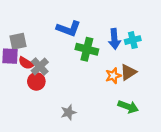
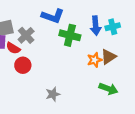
gray cross: (40, 66) -> (26, 35), moved

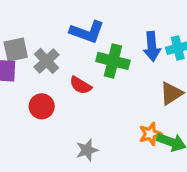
red semicircle: (13, 48) -> (81, 85), moved
orange star: (95, 60) -> (150, 134), moved

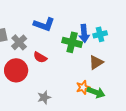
green cross: (113, 61) -> (72, 42), moved
red circle: (42, 106) -> (16, 70), size x1.5

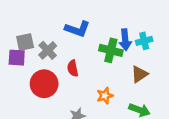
red semicircle: (40, 57) -> (73, 68), turned 48
orange star: (83, 87) -> (105, 96), moved

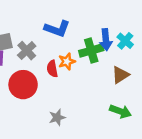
cyan cross: (144, 41) -> (125, 41), turned -35
green cross: (111, 50) -> (91, 51), turned -30
orange star: (105, 96) -> (67, 61), moved

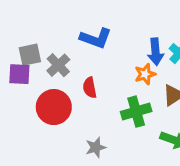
green cross: (91, 51) -> (136, 112), moved
orange star: (67, 61) -> (145, 74), moved

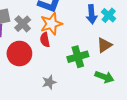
orange star: (145, 74) -> (51, 24), moved, size x1.5

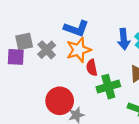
red semicircle: (45, 40) -> (92, 68), moved
red circle: (19, 54) -> (60, 101), moved

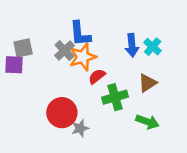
blue L-shape: (76, 28) -> (80, 34), turned 65
gray cross: (47, 50) -> (65, 51), moved
red semicircle: (92, 68) -> (97, 76), turned 63

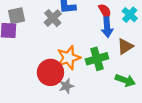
blue arrow: (132, 45) -> (107, 27), moved
orange star: (83, 57) -> (69, 58), moved
red semicircle: (97, 76) -> (105, 11), moved, turned 98

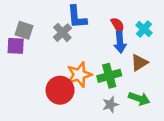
gray square: (16, 16) -> (24, 30), turned 30
gray star: (66, 86) -> (110, 105), moved

